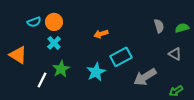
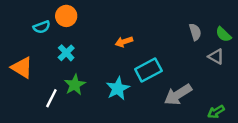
orange circle: (54, 22) -> (66, 16), moved
green semicircle: (182, 28) -> (223, 34), turned -120
gray triangle: (175, 54) -> (216, 57), moved

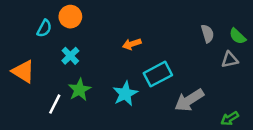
cyan semicircle: (42, 27) -> (44, 28), turned -42
gray triangle: (216, 57) -> (230, 60), turned -42

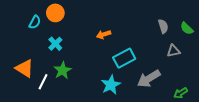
gray triangle: (230, 60) -> (173, 51), moved
orange triangle: (23, 71) -> (25, 68), moved
cyan star: (125, 94) -> (111, 85), moved

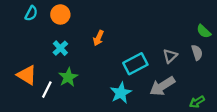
cyan semicircle: (35, 22) -> (31, 13), moved
gray semicircle: (163, 26) -> (197, 53), moved
orange arrow: (104, 34) -> (98, 38), moved, turned -48
gray triangle: (173, 51) -> (170, 56), moved, turned -32

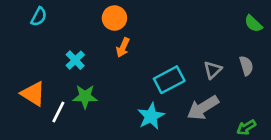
orange circle: (60, 14) -> (114, 18), moved
green semicircle: (204, 31) -> (253, 24), moved
green star: (68, 77) -> (85, 97), turned 30

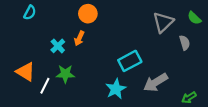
orange arrow: (123, 47) -> (79, 38), moved
gray semicircle: (246, 66) -> (185, 43), moved
gray triangle: (213, 70) -> (163, 22), moved, size x1.5

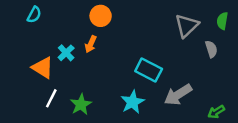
green semicircle: (194, 18) -> (222, 21), turned 56
cyan rectangle: (130, 61) -> (149, 70), turned 55
orange triangle: (26, 72) -> (43, 68), moved
green star: (65, 74) -> (81, 104), moved, turned -30

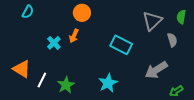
orange triangle: (43, 68) -> (22, 69), moved
cyan rectangle: (149, 70) -> (121, 45), moved
gray arrow: (178, 95) -> (156, 70), moved

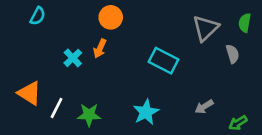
gray arrow: (156, 70) -> (204, 107), moved, size x0.6
green star: (66, 85) -> (89, 115), turned 30

